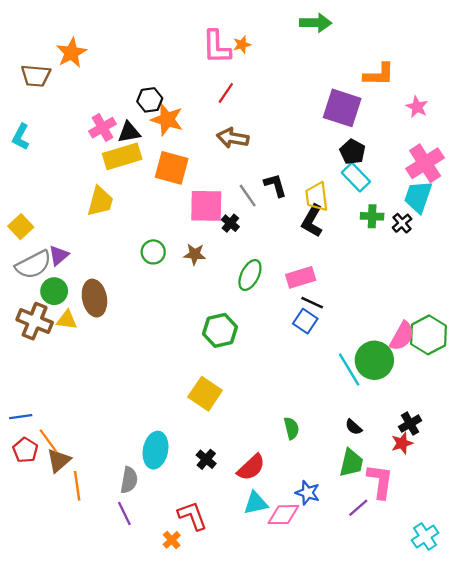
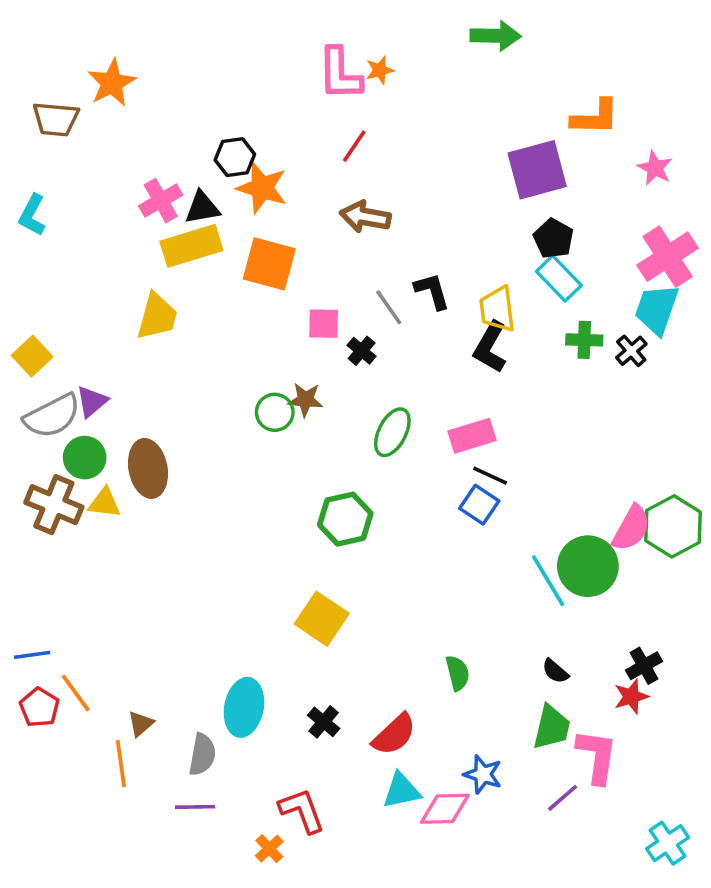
purple square: (342, 108) -> (537, 170), turned -33
pink square: (206, 206) -> (324, 324), size x0.6
green circle: (153, 252) -> (275, 412), moved
brown triangle: (59, 460) -> (141, 724), moved, size x0.7
purple line: (124, 513) -> (195, 807), turned -65

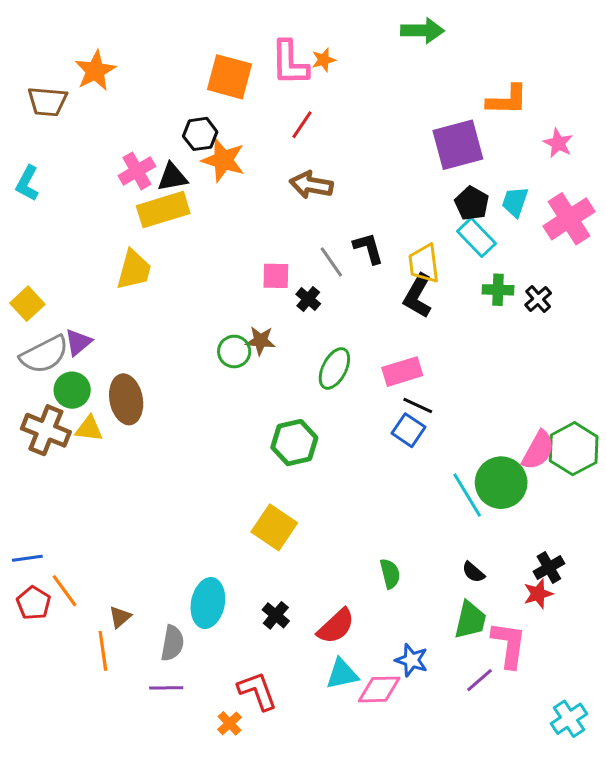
orange square: (269, 264) -> (230, 77), moved
cyan trapezoid: (657, 309) -> (515, 202), moved, size x0.7

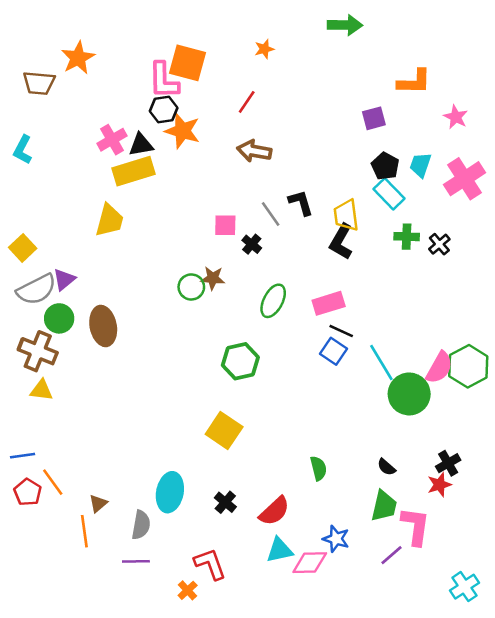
pink L-shape: (290, 63) -> (164, 80), moved
purple square: (458, 145) -> (374, 118), size x0.6
yellow triangle: (89, 429) -> (41, 390), moved
cyan line: (467, 495) -> (381, 363), moved

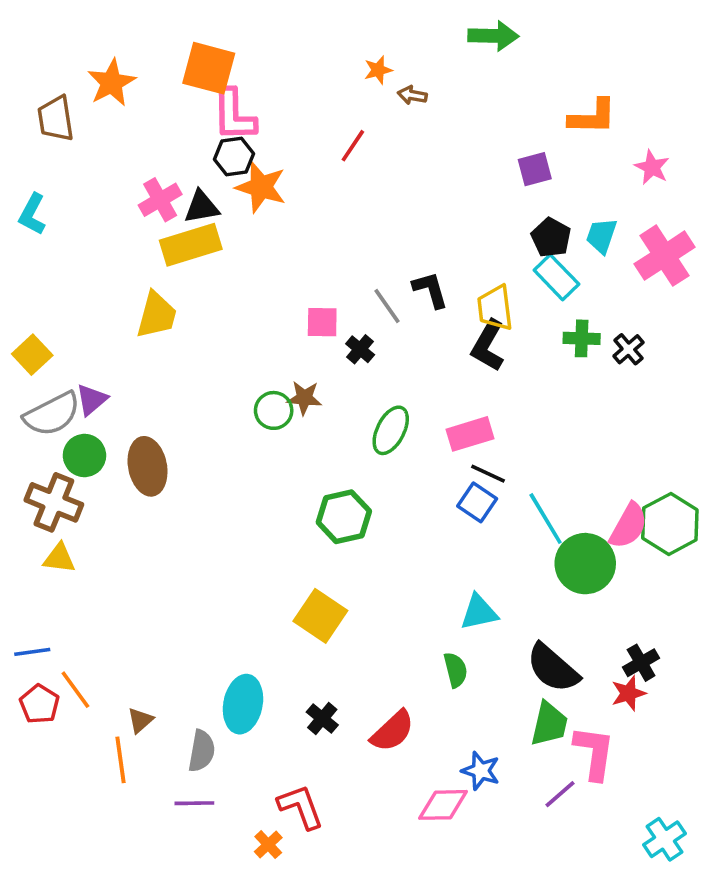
orange square: (188, 63) -> (209, 68), moved
brown trapezoid: (39, 83) -> (56, 119), turned 76
brown arrow: (254, 151) -> (412, 95), moved, size x0.6
black semicircle: (386, 467) -> (553, 668), size x2.0
cyan triangle: (279, 550) -> (479, 612), moved

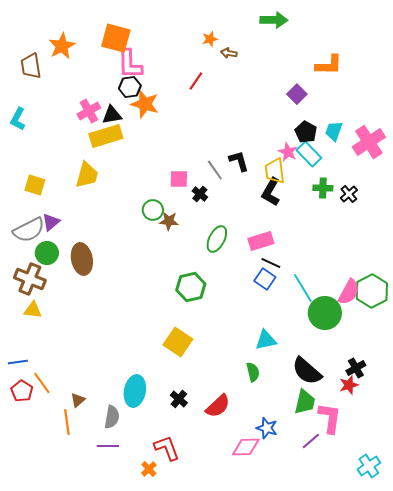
pink star: (652, 167) -> (288, 152), moved
purple square: (535, 169) -> (297, 94), turned -30
yellow square: (32, 355) -> (35, 185), moved, turned -30
green circle: (274, 410) -> (153, 210), moved

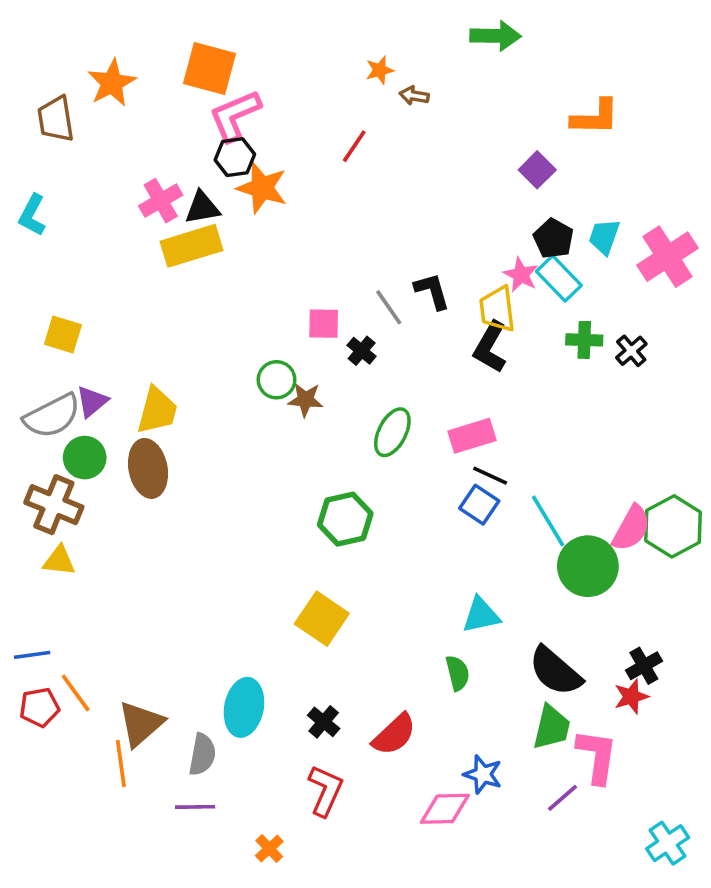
pink L-shape: (130, 64) -> (235, 115), turned 68
yellow trapezoid: (87, 175) -> (157, 411), moved
red pentagon: (22, 391) -> (39, 707), turned 30
brown triangle: (78, 400) -> (141, 724), size x1.8
red L-shape: (167, 448) -> (325, 791), moved, turned 44

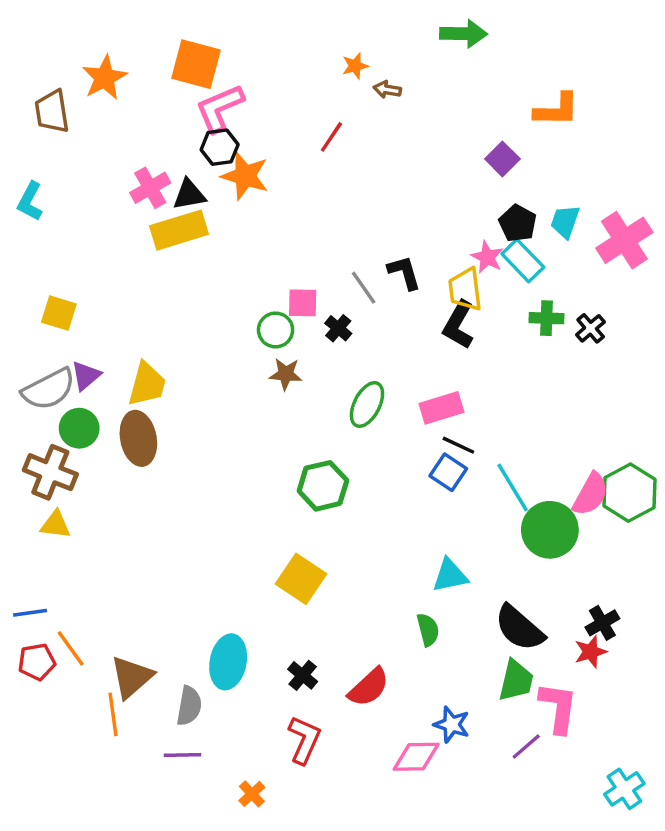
green circle: (277, 380) -> (276, 330), moved

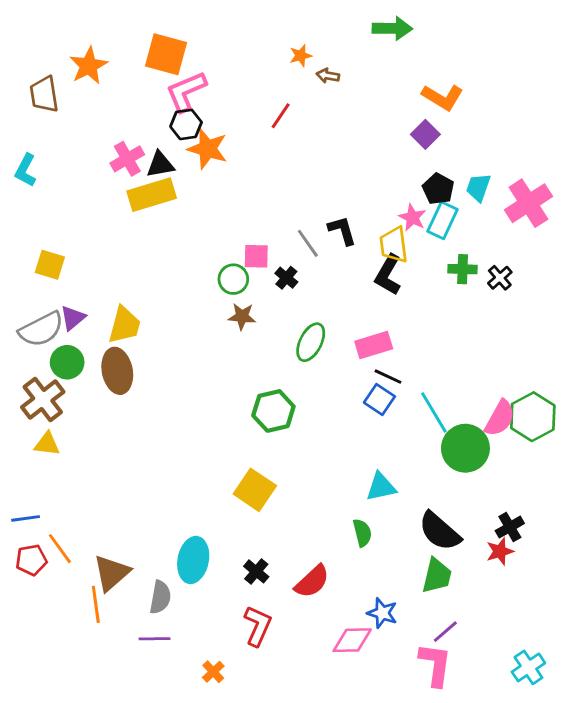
orange L-shape: (557, 110) -> (443, 97), moved, turned 30
cyan rectangle: (523, 261) -> (443, 220), turned 69
brown cross: (50, 472) -> (43, 399), turned 30
pink L-shape: (558, 708) -> (435, 665), moved

